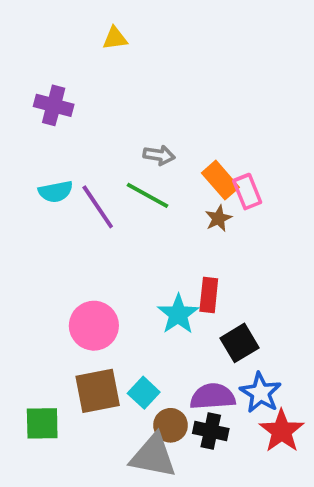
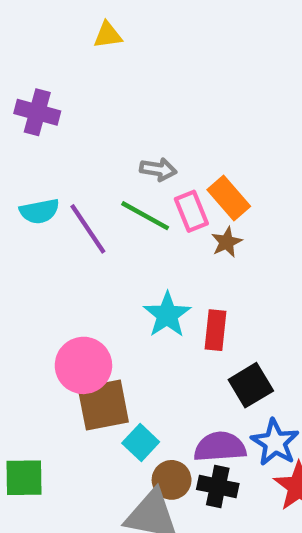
pink rectangle: (247, 192) -> (191, 211), moved
cyan star: (178, 314) -> (167, 315), moved
brown square: (98, 391) -> (103, 405), moved

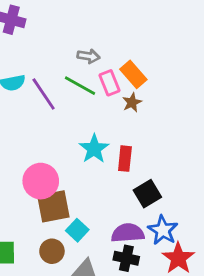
brown circle: (172, 480) -> (52, 251), moved

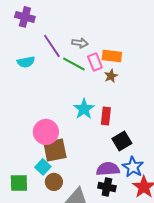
orange rectangle: (133, 74) -> (112, 56), turned -42
purple line: (44, 94) -> (52, 46), moved
cyan square: (77, 230) -> (43, 167), moved

